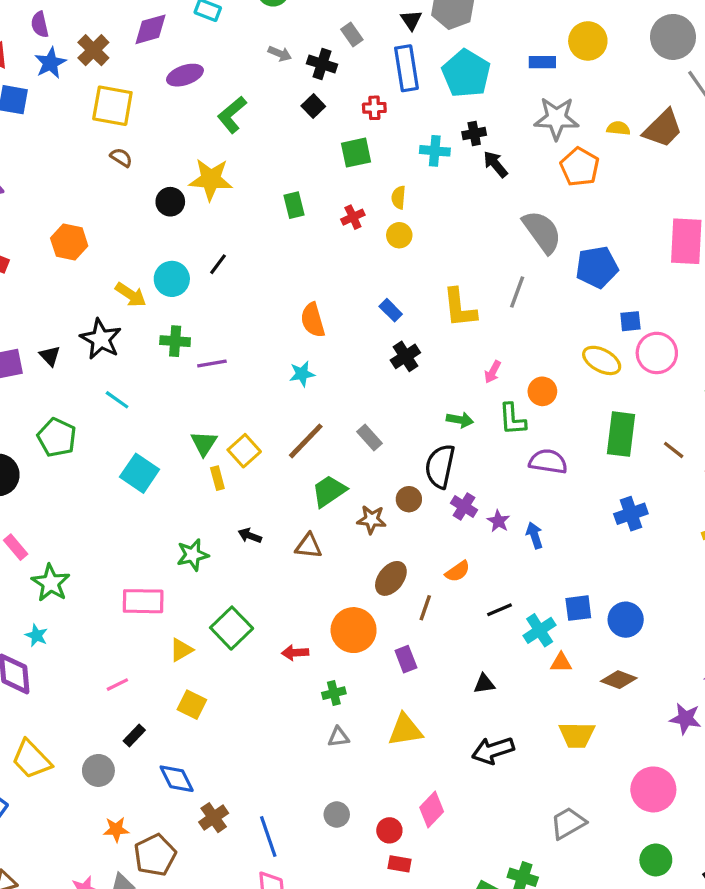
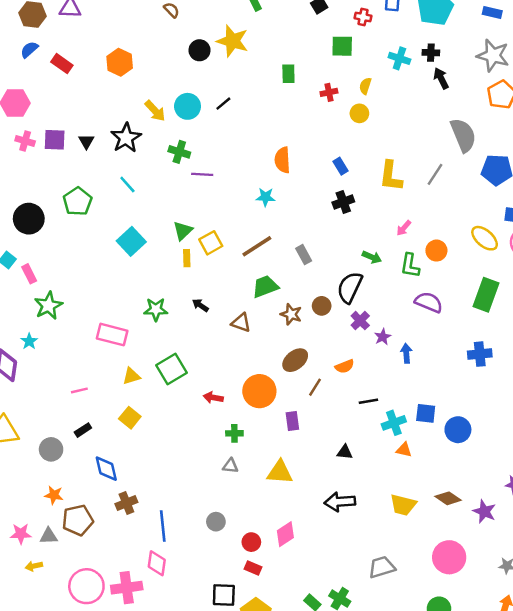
brown diamond: (619, 680) -> (448, 498), moved

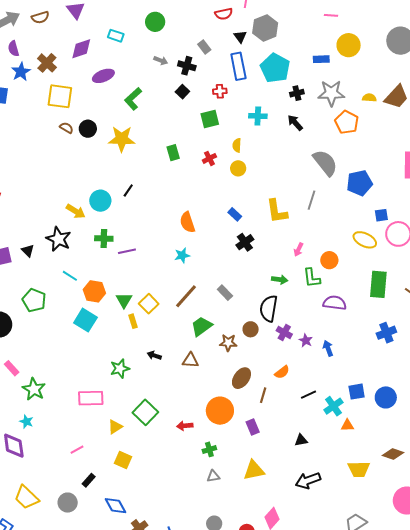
black circle: (200, 50) -> (88, 129), moved
black cross: (431, 53) -> (297, 93), moved
orange hexagon: (120, 62) -> (94, 291), moved

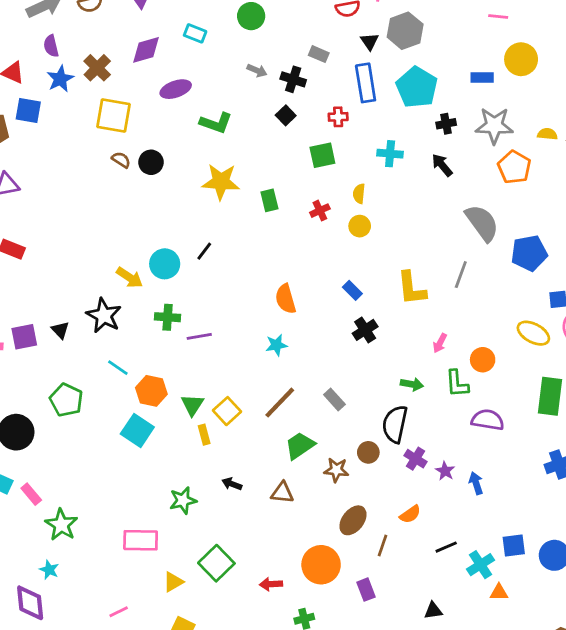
gray rectangle: (204, 47) -> (319, 54), turned -32
green L-shape: (133, 99) -> (216, 123), turned -120
yellow star: (122, 139) -> (221, 182), moved

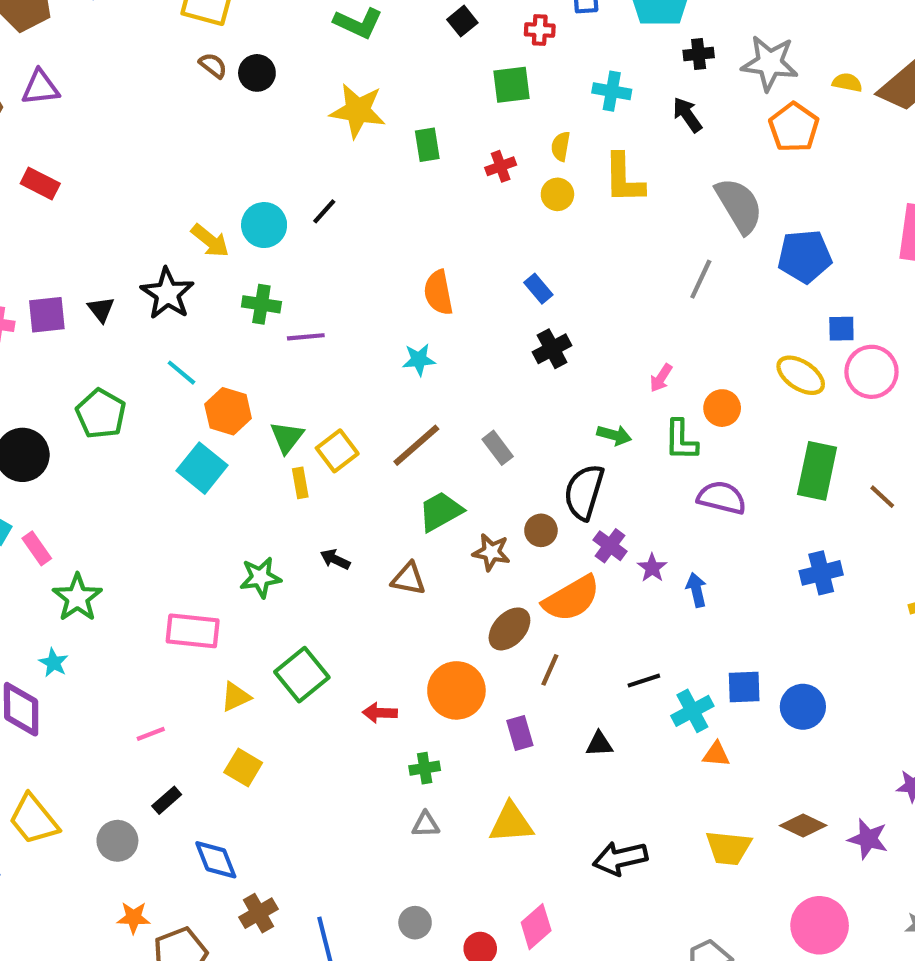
yellow L-shape: (411, 288) -> (624, 179), moved
orange semicircle: (410, 514) -> (571, 599), moved, size x1.8
black triangle: (433, 611) -> (599, 744), moved

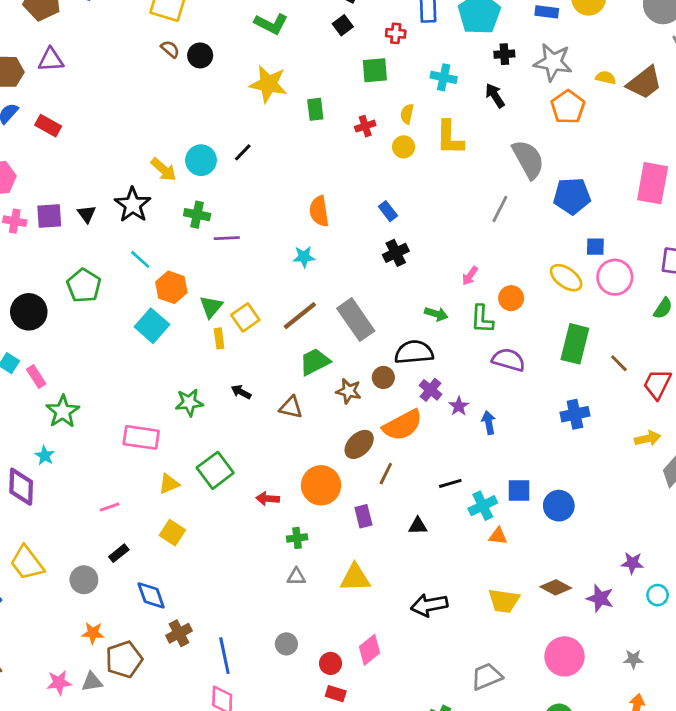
gray rectangle: (498, 448) -> (356, 320), size x1.8
black semicircle: (584, 492) -> (414, 352), turned 66

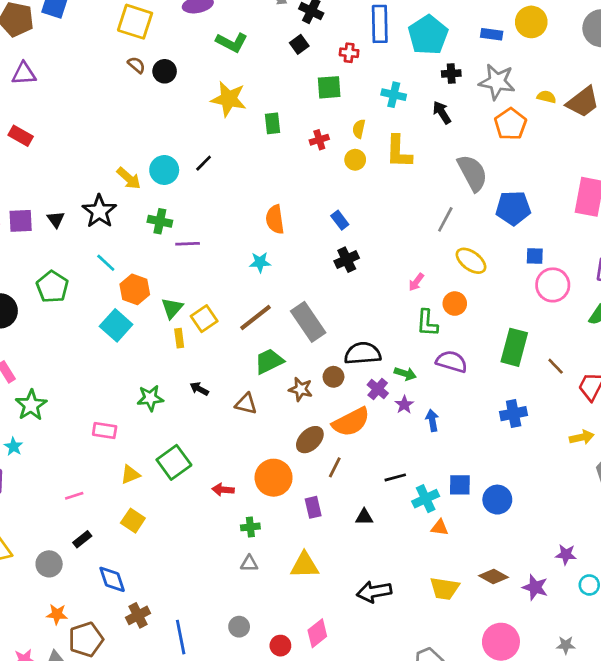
yellow ellipse: (566, 278) -> (471, 261), moved
green arrow: (436, 314) -> (405, 374), moved
pink rectangle: (141, 437) -> (105, 430), size x0.7

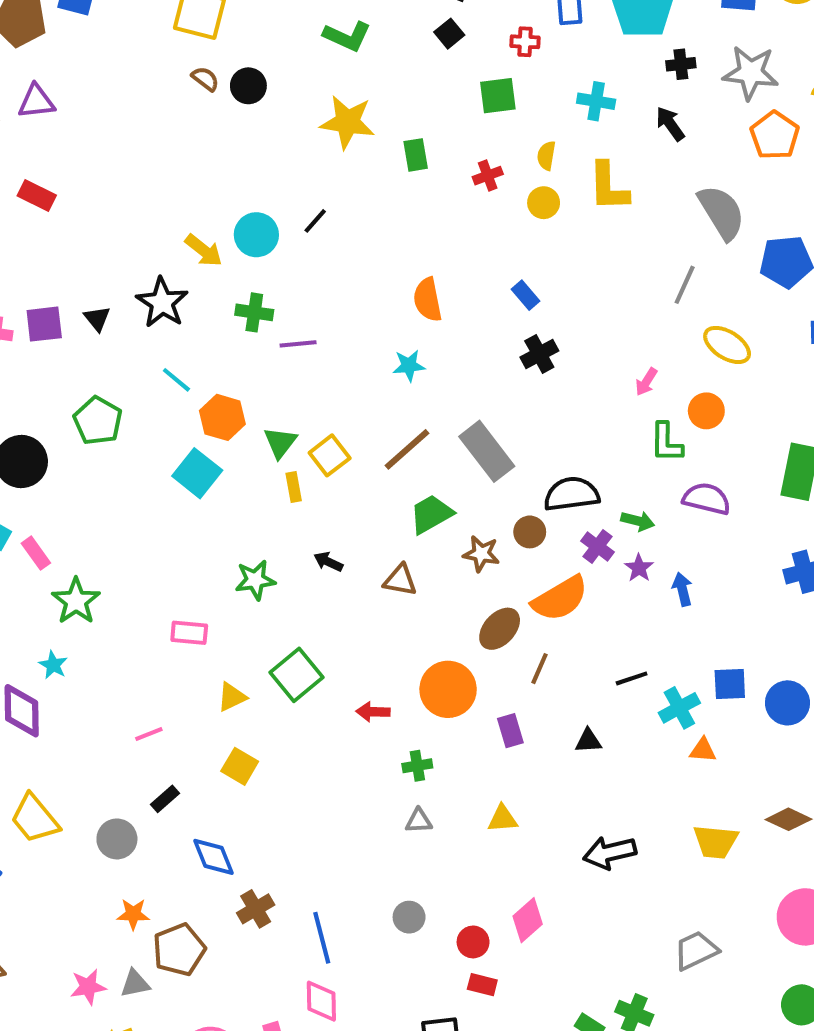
yellow triangle: (305, 565) -> (502, 819), size x0.7

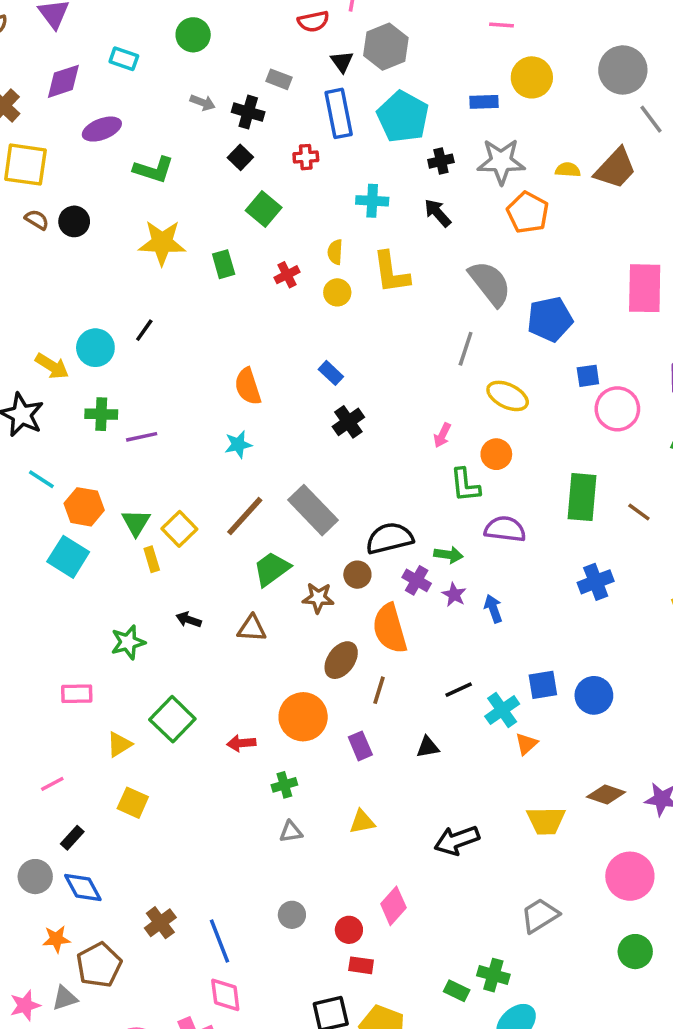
green square: (498, 96) -> (264, 209), moved, turned -36
orange semicircle: (560, 599) -> (390, 628), turned 111
orange triangle: (703, 750) -> (526, 744), turned -40
blue diamond: (213, 857) -> (83, 888), moved

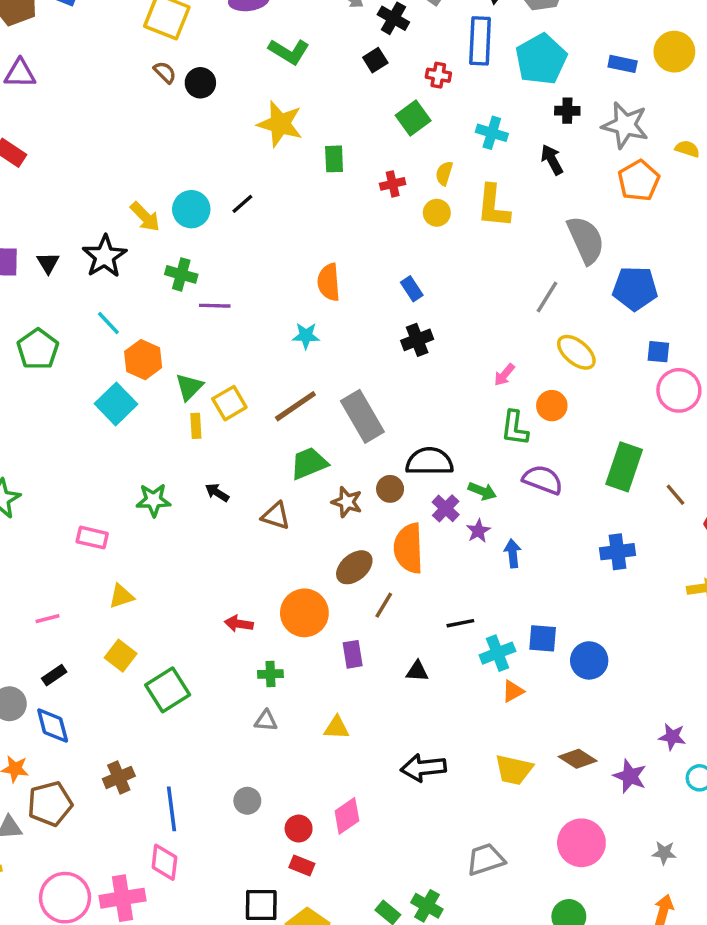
green square: (264, 209) -> (413, 118), moved
green square: (172, 719) -> (168, 690), moved

